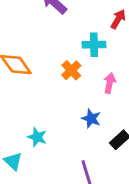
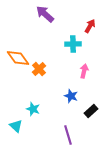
orange cross: (71, 70) -> (39, 69), moved

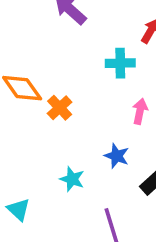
cyan star: (33, 109) -> (72, 179), moved

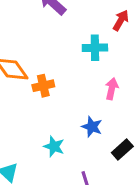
orange cross: (60, 108) -> (43, 86), turned 30

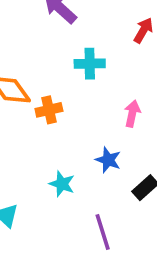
cyan cross: (95, 48) -> (90, 64), moved

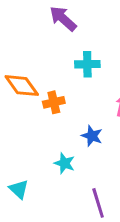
blue star: (108, 160) -> (92, 136), moved

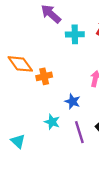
cyan cross: (87, 64) -> (75, 34), moved
purple line: (98, 203) -> (79, 132), moved

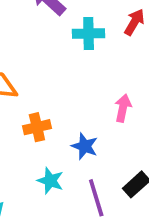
orange cross: (44, 76) -> (37, 127), moved

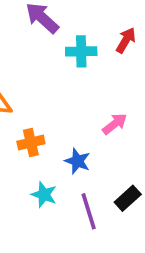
pink arrow: (123, 108) -> (115, 124), turned 40

